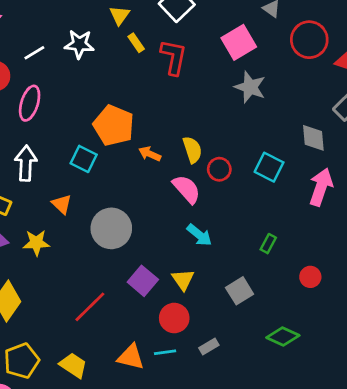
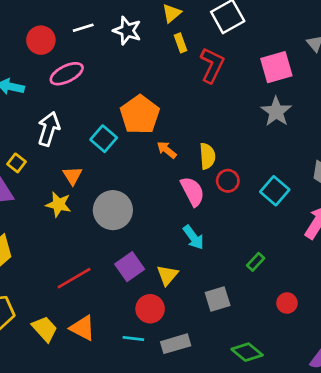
pink ellipse: (30, 103) -> (67, 74), turned 32
yellow star: (36, 243) -> (59, 204), moved
gray rectangle: (209, 347) -> (176, 344), size x1.5
orange triangle: (131, 357) -> (83, 328), moved

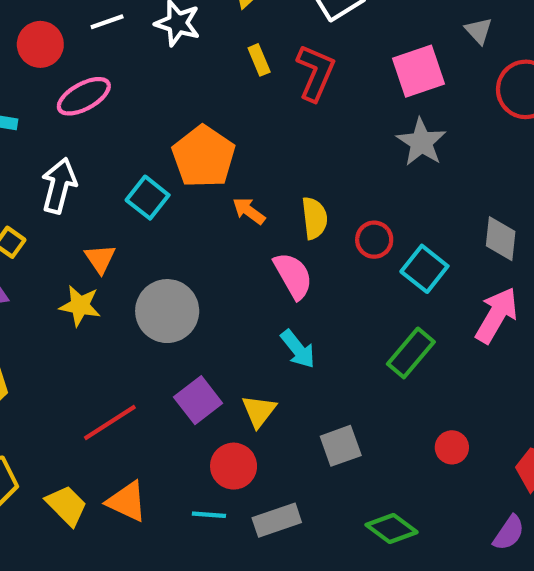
yellow rectangle: (180, 43) -> (259, 60), moved
red circle: (228, 181) -> (374, 240), moved
green rectangle: (256, 262) -> (411, 353), moved, size x1.6

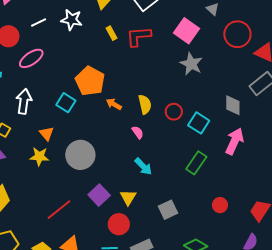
pink square: (418, 71) -> (186, 31), turned -30
red L-shape: (316, 73) -> (138, 36), turned -112
pink semicircle: (293, 276) -> (138, 132), size x0.6

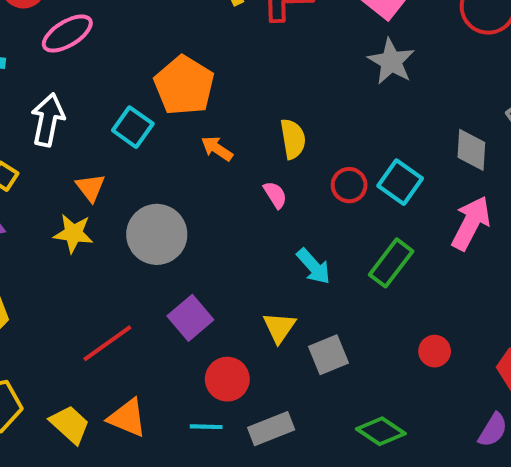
orange arrow: (114, 104) -> (217, 149), moved
red circle: (174, 112) -> (349, 185), moved
cyan arrow: (143, 166) -> (314, 266), moved
yellow triangle: (128, 197) -> (279, 327), moved

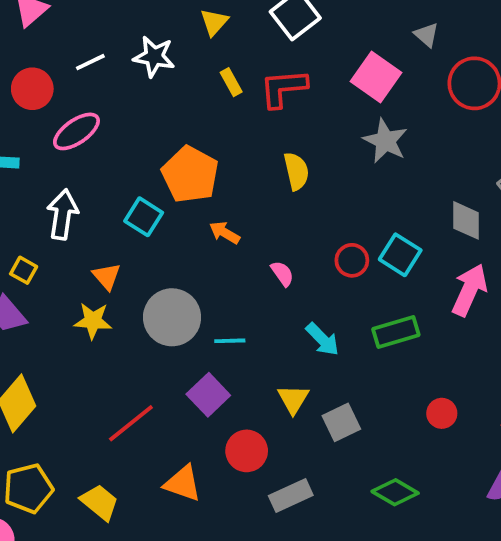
yellow semicircle: (293, 139) -> (296, 171), moved
green rectangle: (391, 263) -> (396, 332), turned 39
orange triangle: (127, 418) -> (183, 483), moved
cyan line: (206, 427) -> (230, 341), moved

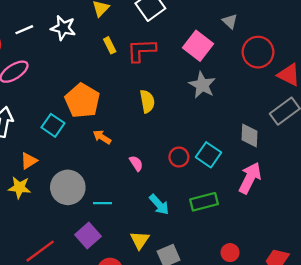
orange triangle: (107, 276) -> (29, 161), turned 36

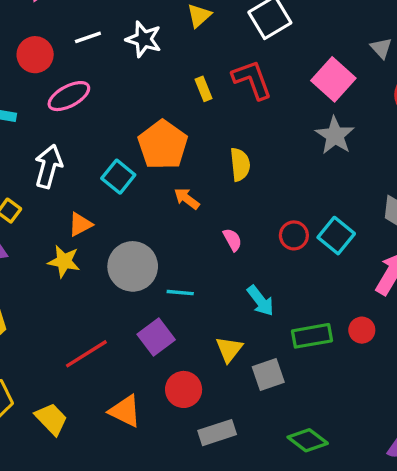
yellow rectangle: (110, 45) -> (204, 89), moved
red L-shape: (141, 50) -> (252, 80), turned 68
yellow semicircle: (147, 101) -> (240, 164), moved
green rectangle: (204, 202) -> (312, 336), moved
red circle: (230, 253) -> (362, 330), moved

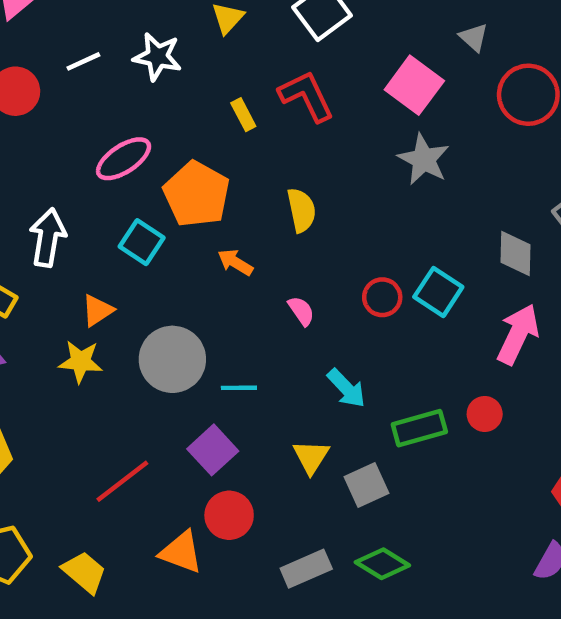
pink ellipse: (69, 96) -> (124, 159), moved
red circle: (184, 389) -> (229, 515), moved
green diamond: (308, 440) -> (382, 564), moved

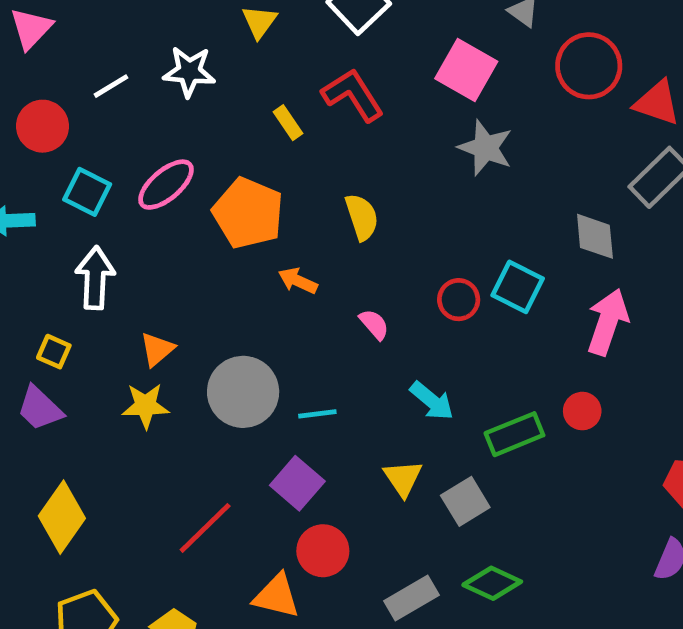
cyan square: (142, 242) -> (87, 192), moved

